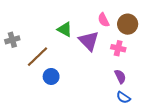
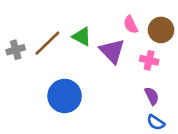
brown line: (37, 57) -> (47, 43), moved
blue circle: (51, 76) -> (65, 96), size x1.6

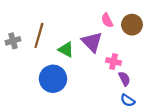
green triangle: (82, 37) -> (66, 50), moved
brown line: (47, 43) -> (39, 35), turned -30
pink cross: (149, 60) -> (114, 61), moved

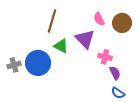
brown line: (39, 35) -> (52, 21), moved
gray cross: (13, 41) -> (14, 65), moved
blue circle: (53, 79) -> (38, 63), moved

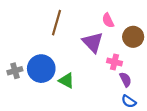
brown circle: (122, 23) -> (133, 37), moved
green triangle: (61, 46) -> (66, 81), moved

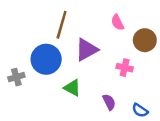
purple triangle: (93, 42) -> (87, 50), moved, turned 45
blue circle: (41, 69) -> (46, 59), moved
purple semicircle: (125, 80) -> (109, 102), moved

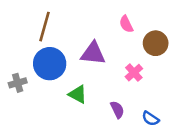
brown line: (62, 25) -> (45, 27), moved
purple triangle: (87, 50) -> (93, 53), turned 35
pink cross: (125, 68) -> (134, 73), turned 35

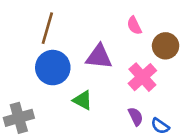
pink cross: (134, 73) -> (142, 77), size x1.5
gray cross: (18, 83) -> (19, 118), moved, size x1.5
purple semicircle: (117, 110) -> (136, 116), moved

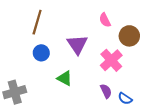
purple triangle: (99, 57) -> (77, 44), turned 50
blue circle: (53, 68) -> (41, 53), size x0.6

